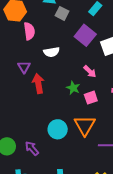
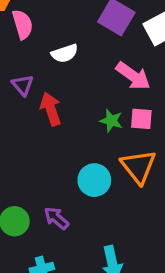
pink arrow: (90, 71) -> (133, 76), size x1.5
green star: (73, 88) -> (111, 121), moved
pink square: (91, 98) -> (141, 119), turned 32

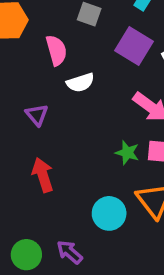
pink semicircle: (22, 24) -> (56, 50), moved
red arrow: (51, 109) -> (43, 175), moved

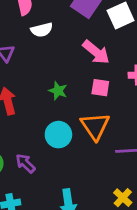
green star: (127, 153) -> (58, 91), moved

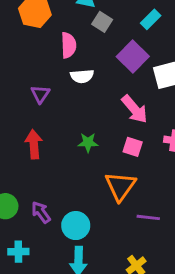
green star: (58, 91) -> (88, 143), turned -30
cyan circle: (58, 135) -> (76, 226), moved

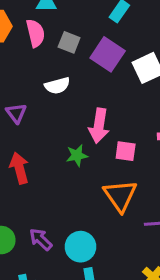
gray square: (102, 22) -> (69, 42), moved
pink semicircle: (69, 45) -> (35, 33), moved
pink arrow: (135, 109) -> (99, 126), moved, turned 60

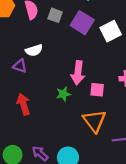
white semicircle: (57, 86) -> (34, 50), moved
purple triangle: (16, 113) -> (20, 66), turned -32

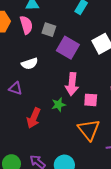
purple square: (82, 23) -> (68, 48), moved
purple triangle: (20, 66) -> (16, 88), moved
red arrow: (23, 104) -> (34, 118), moved, turned -138

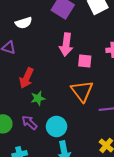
green star: (59, 105) -> (38, 98), moved

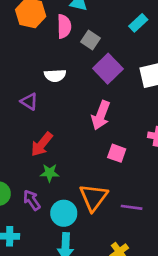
pink square: (85, 61) -> (117, 153), moved
orange triangle: (82, 91) -> (93, 197), moved

